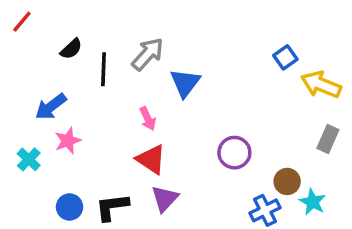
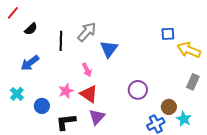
black semicircle: (71, 49) -> (31, 29), moved
blue square: (285, 57) -> (168, 34), turned 32
pink star: (68, 141) -> (66, 91), moved
blue circle: (70, 207) -> (42, 106), moved

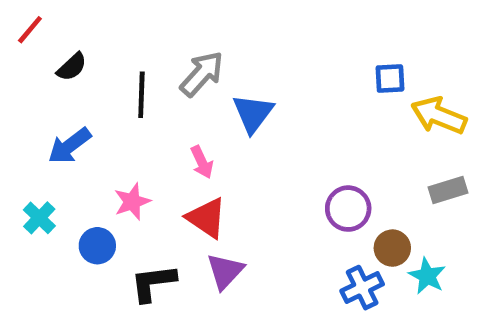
gray rectangle: (193, 82) -> (448, 190), turned 49
purple circle: (138, 90) -> (348, 209), moved
pink star: (66, 91) -> (132, 202), moved

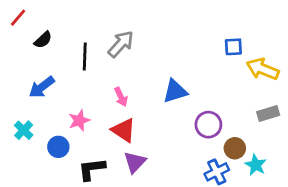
blue triangle: (253, 113) -> (175, 91), moved, turned 36

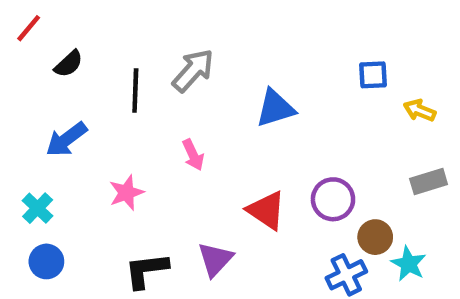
yellow arrow: (263, 69) -> (420, 110), size x0.6
blue triangle: (175, 91) -> (275, 108), moved
red triangle: (124, 130) -> (266, 210), moved
blue circle: (58, 147) -> (46, 261), moved

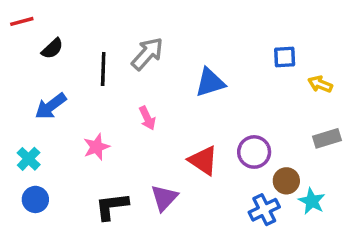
red line: (29, 28) -> (22, 21), turned 35

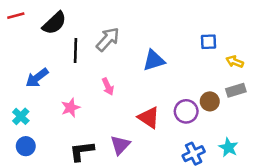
black semicircle: (52, 49) -> (54, 23), moved, size x1.5
gray rectangle: (327, 138) -> (236, 90), moved
brown circle: (286, 181) -> (210, 101), moved

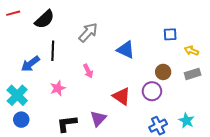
black line: (75, 50) -> (53, 51), moved
blue triangle: (154, 60) -> (126, 50), turned 42
brown circle: (210, 101) -> (163, 72), moved
cyan cross: (21, 116) -> (17, 95), size x1.5

